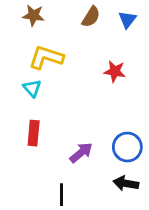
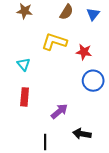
yellow L-shape: (46, 57) -> (54, 42), moved
blue circle: (127, 147) -> (93, 81), moved
black arrow: (126, 183) -> (82, 134), moved

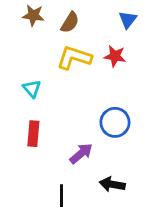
brown semicircle: (67, 12) -> (70, 22), moved
red star: (84, 52) -> (115, 56), moved
blue circle: (93, 81) -> (115, 122), moved

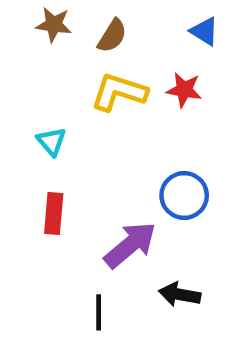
blue triangle: (128, 20) -> (204, 31), turned -36
purple arrow: (81, 153) -> (130, 245), size x1.4

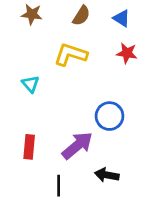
brown semicircle: (112, 36) -> (81, 16), moved
red star: (184, 90) -> (127, 53), moved
red rectangle: (54, 213) -> (29, 147), moved

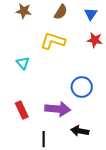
blue triangle: (122, 18) -> (91, 14), turned 32
purple arrow: (77, 146) -> (58, 109), turned 45
red rectangle: (29, 147) -> (22, 110), turned -30

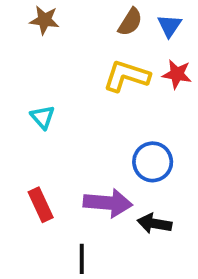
brown semicircle: (61, 12) -> (130, 22), moved
yellow L-shape: (53, 41) -> (127, 76), moved
black arrow: (80, 131) -> (154, 223), moved

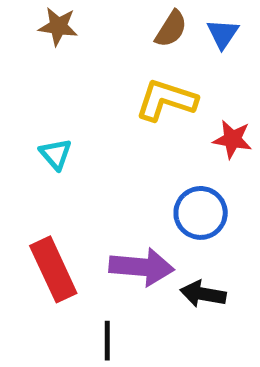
red star: (177, 74) -> (232, 139), moved
red rectangle: (41, 205) -> (53, 269), size x1.4

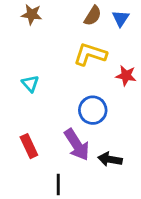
blue circle: (201, 213) -> (93, 110), moved
purple arrow: (142, 267) -> (77, 145), turned 52
red rectangle: (53, 269) -> (29, 146), size x0.7

